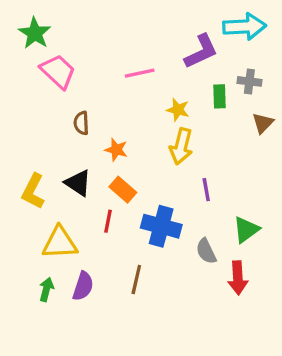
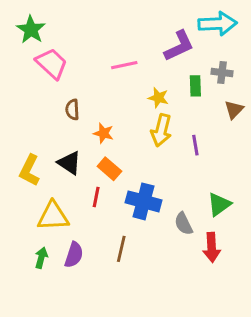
purple line: (206, 190) -> (195, 145), moved

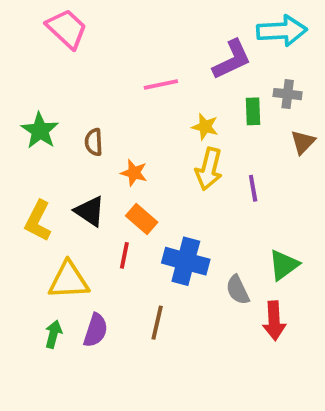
green star: (31, 30) -> (40, 131), moved
pink trapezoid: (52, 64) -> (67, 29), moved

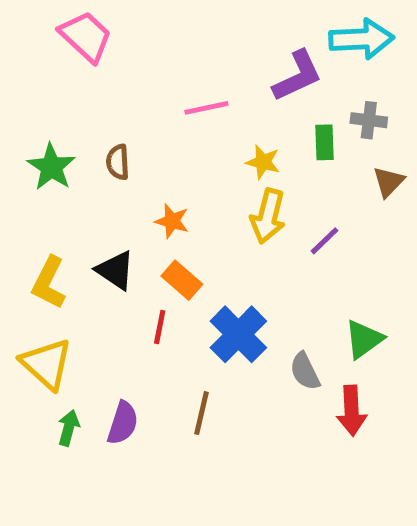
brown semicircle: (94, 142) -> (118, 162), moved
purple line: (253, 188) -> (325, 241), turned 56
blue cross: (186, 261) -> (238, 334), turned 30
yellow triangle: (69, 280) -> (46, 364), moved, turned 45

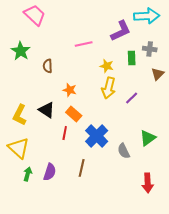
green star: (51, 167) -> (21, 51), moved
red arrow: (352, 411) -> (148, 183), moved

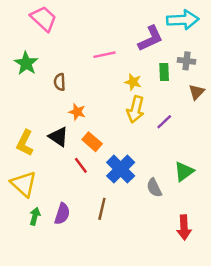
orange star: (70, 90) -> (77, 112), moved
red line: (65, 133) -> (81, 165), turned -48

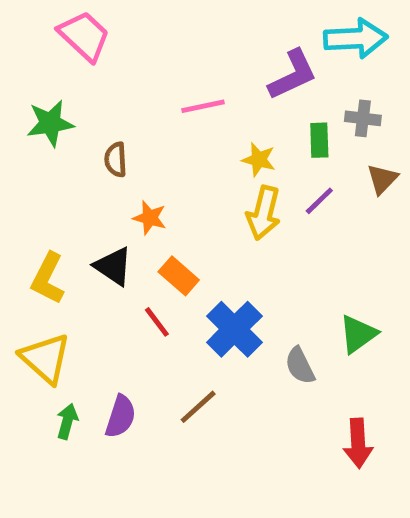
green star: (26, 63) -> (50, 123), turned 30
purple line: (164, 122) -> (319, 201), moved
brown line: (102, 209) -> (198, 407), turned 35

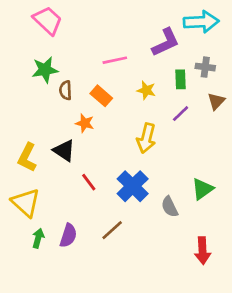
green star: (50, 123) -> (45, 70), moved
yellow arrow: (264, 213) -> (146, 138), moved
orange rectangle: (179, 276) -> (101, 96), moved

